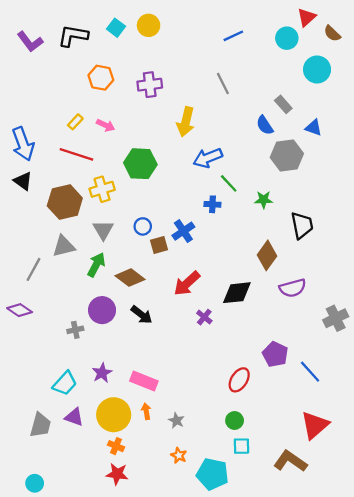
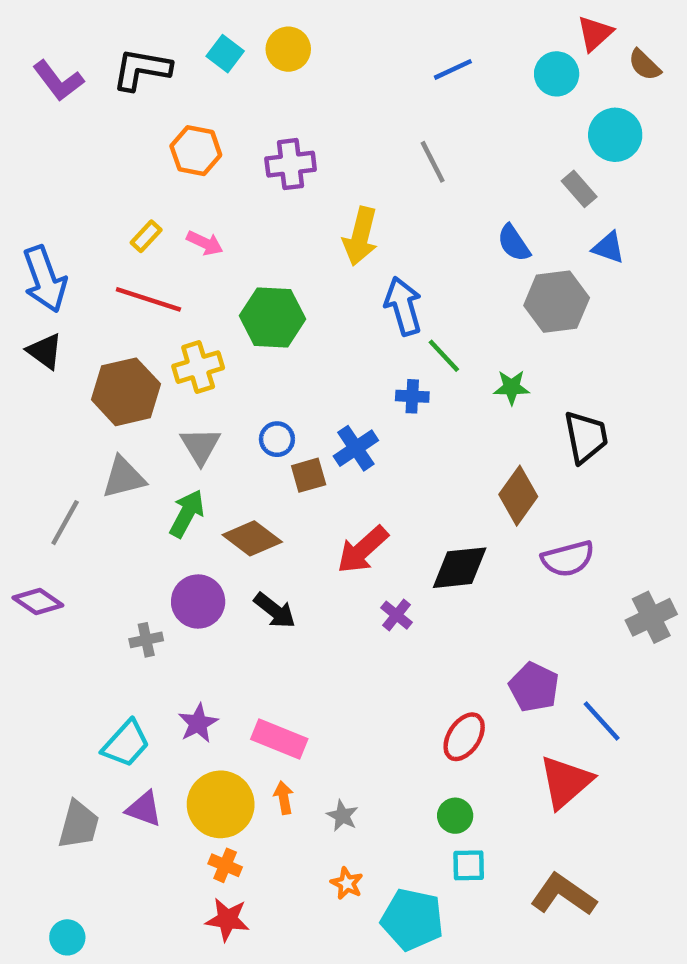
gray rectangle: (283, 104) -> (579, 189), moved
blue arrow: (208, 158) -> (403, 306), turned 96
red triangle: (315, 425) -> (566, 782), moved

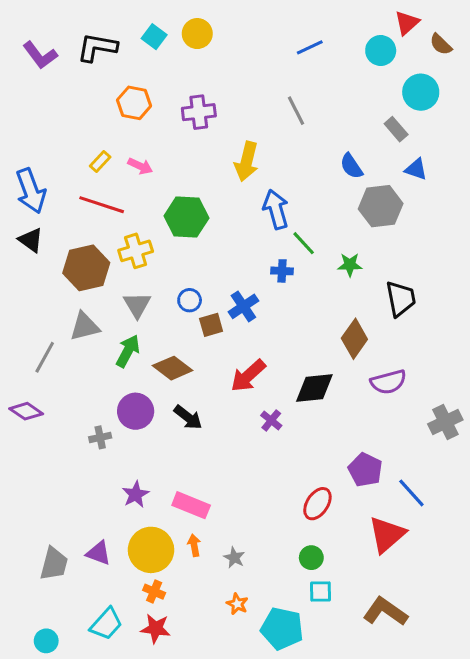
cyan trapezoid: (126, 744) -> (106, 624), moved

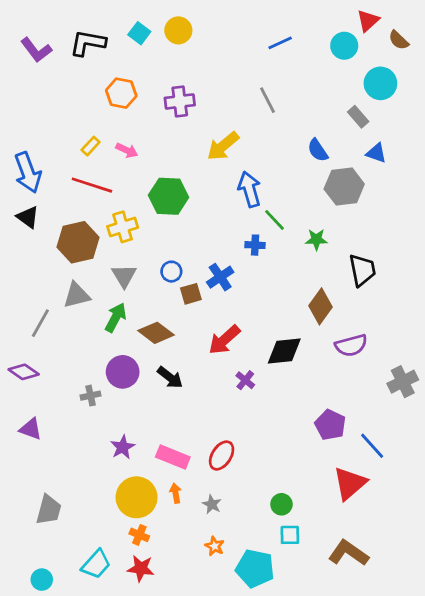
yellow arrow: (247, 161) -> (223, 146), turned 36
red ellipse: (317, 504) -> (222, 455), moved
purple triangle: (99, 553) -> (31, 429), moved

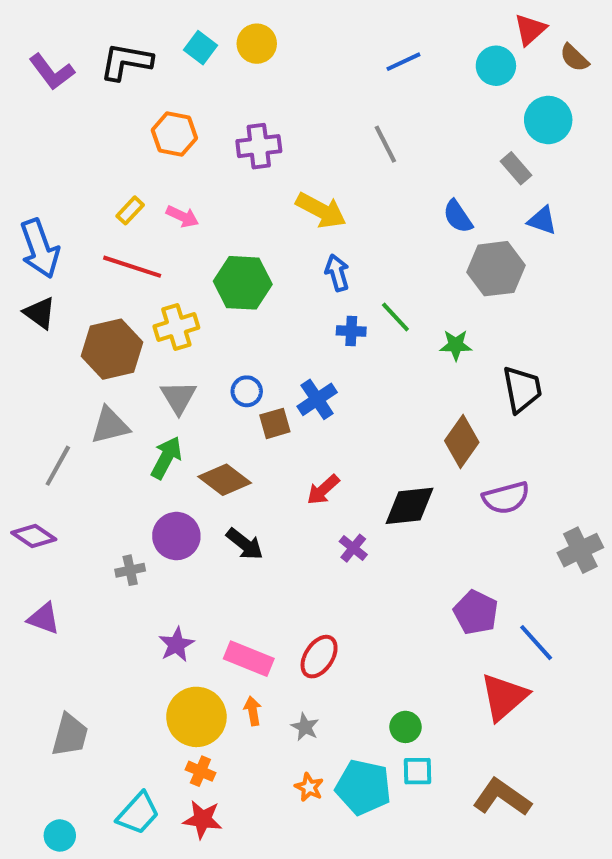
yellow arrow: (223, 146) -> (321, 210), turned -112
blue arrow: (249, 189) -> (337, 273), moved, size x0.7
blue cross: (255, 245) -> (351, 331), moved
red arrow: (224, 340) -> (323, 490), size x0.7
cyan pentagon: (255, 568) -> (363, 787), moved

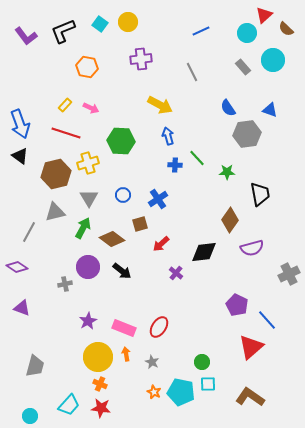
black L-shape: (126, 62) -> (63, 31), turned -32
purple cross: (259, 146) -> (141, 59), moved
gray rectangle: (516, 168) -> (243, 67), moved
brown square: (275, 423) -> (140, 224), moved

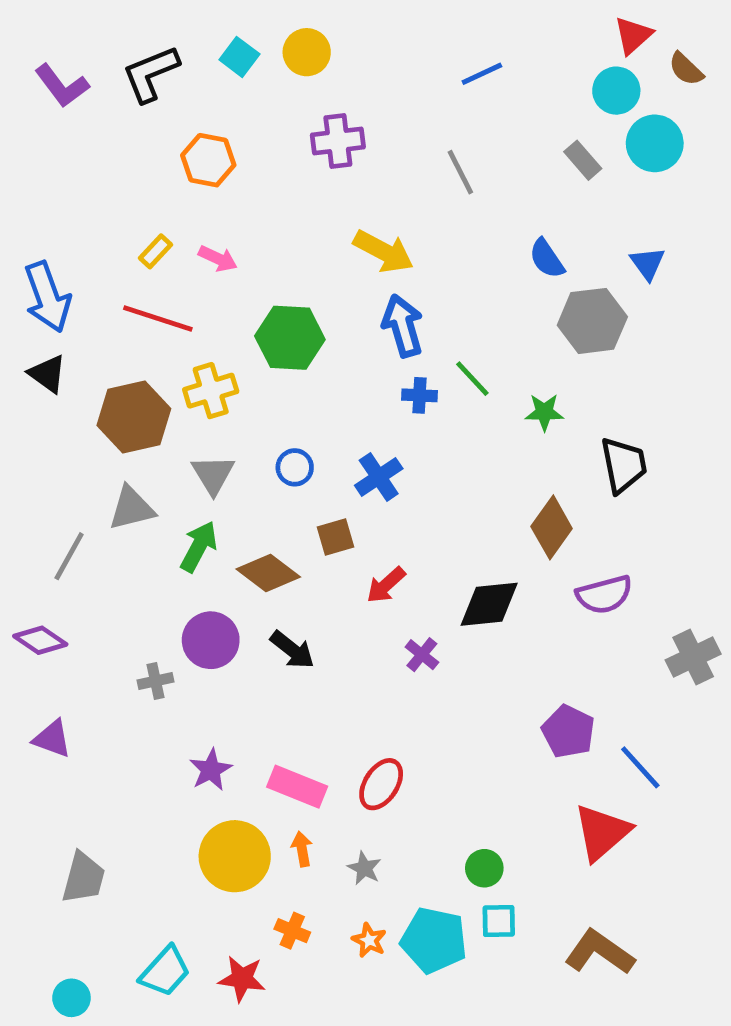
cyan circle: (247, 33) -> (616, 91), moved
blue triangle: (270, 110) -> (648, 263), turned 35
blue arrow: (168, 136) -> (403, 326), size x1.4
orange cross: (100, 384) -> (292, 931), moved

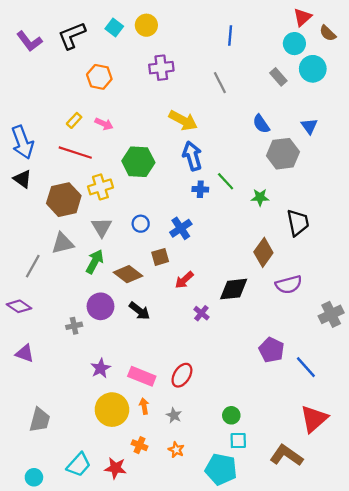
blue line: (482, 74) -> (230, 36), turned -60
red triangle: (602, 832) -> (314, 419), moved
cyan pentagon: (434, 940) -> (221, 469), moved

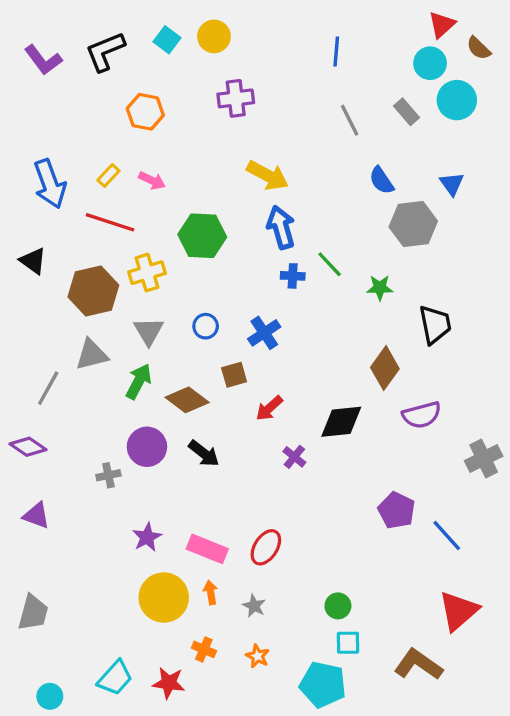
gray line: (220, 83) -> (350, 120), moved
blue arrow: (22, 142) -> (50, 184), moved
gray trapezoid: (40, 420) -> (33, 613), moved

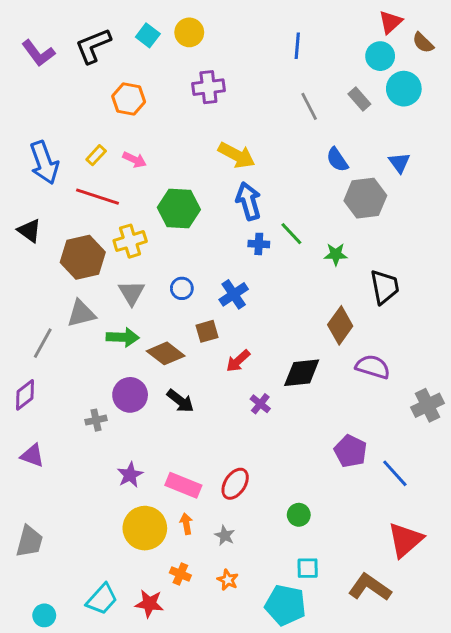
green arrow: (139, 381) -> (123, 337), turned 64
purple semicircle: (422, 415) -> (373, 367), turned -148
purple diamond: (28, 447) -> (25, 395), turned -72
green circle: (338, 606) -> (299, 515), moved

